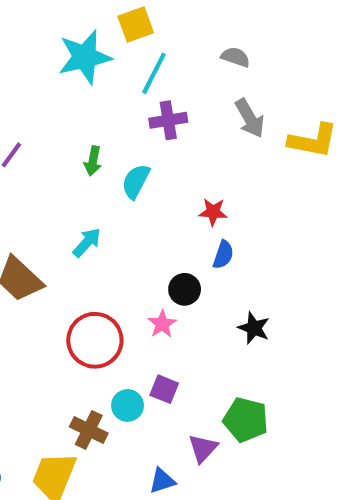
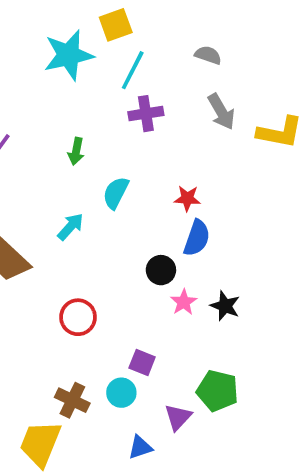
cyan semicircle: (136, 181) -> (116, 193), moved
blue semicircle: (223, 255) -> (197, 238), size x1.4
pink star: (162, 324) -> (184, 302), moved
red circle: (95, 340) -> (78, 317), size x0.7
cyan circle: (128, 405) -> (121, 393), moved

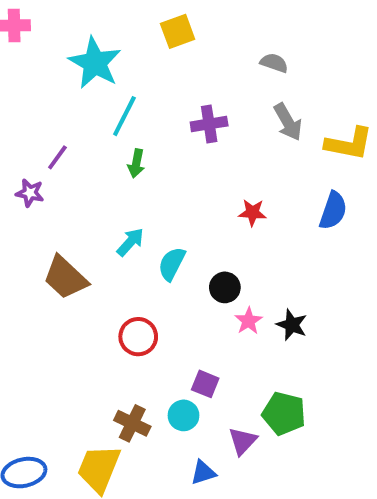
cyan star: (69, 55) -> (95, 63), moved, turned -30
cyan line: (133, 70) -> (124, 116), moved
cyan semicircle: (116, 193) -> (172, 264), moved
blue semicircle: (197, 238) -> (333, 211), moved

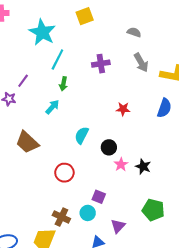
cyan arrow: (130, 242) -> (52, 107), moved
green pentagon: (284, 413) -> (153, 210), moved

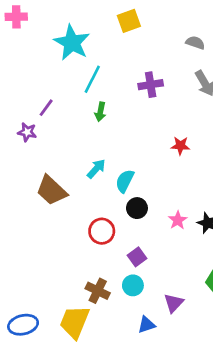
cyan arrow: (52, 107) -> (96, 169), moved
black circle: (109, 147) -> (137, 208), moved
purple square: (99, 197) -> (137, 257), moved, turned 32

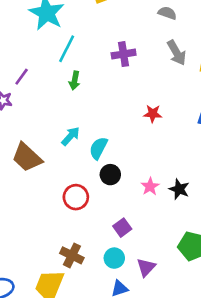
purple square: (137, 257) -> (122, 228), moved
cyan circle: (133, 285) -> (114, 258), moved

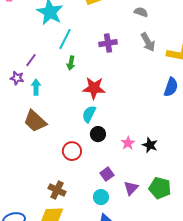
red star: (153, 114) -> (94, 88), moved, size x1.6
cyan arrow: (71, 136) -> (36, 87), moved, turned -42
brown cross: (72, 255) -> (57, 190), moved
purple triangle: (146, 267) -> (131, 188), moved

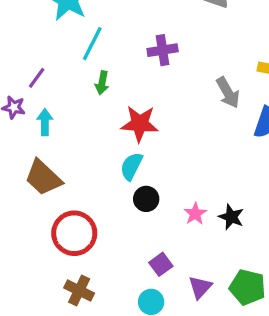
gray arrow: (148, 42) -> (228, 93), moved
red circle: (72, 151) -> (74, 233), moved, size x1.4

